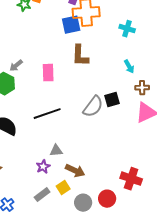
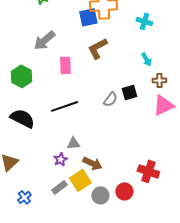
brown L-shape: (80, 56) -> (97, 48), turned 60
gray arrow: (16, 66) -> (44, 40), moved, size x1.6
gray semicircle: (93, 107) -> (110, 99), size x0.7
yellow square: (63, 188) -> (80, 180), size x1.5

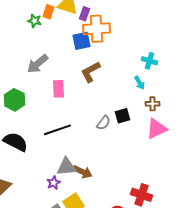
cyan cross: (144, 21) -> (150, 61), moved
gray triangle: (73, 143) -> (66, 167), size x1.5
brown arrow: (92, 163) -> (82, 172), moved

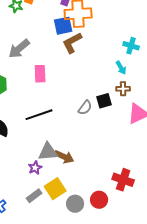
brown L-shape: (90, 72) -> (72, 43), moved
brown cross: (152, 104) -> (123, 89), moved

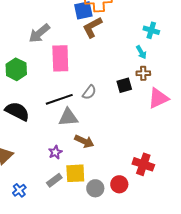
pink rectangle: (40, 74) -> (60, 58), size x1.5
gray semicircle: (85, 108) -> (89, 92), moved
gray triangle: (48, 152) -> (68, 117), moved
yellow square: (55, 189) -> (75, 173), turned 30

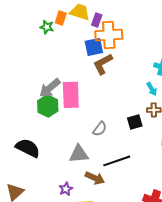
gray arrow: (39, 33) -> (50, 88), moved
green hexagon: (16, 69) -> (48, 106), moved
black line: (59, 99) -> (117, 161), moved

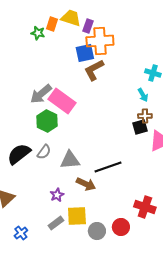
pink rectangle: (71, 95) -> (62, 101), turned -52
green hexagon: (48, 106) -> (47, 121), moved
black square: (135, 122) -> (140, 127), moved
gray semicircle: (100, 129) -> (44, 152), moved
black semicircle: (28, 148) -> (19, 154), turned -65

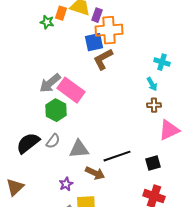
black square: (140, 127) -> (153, 163), moved

